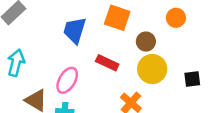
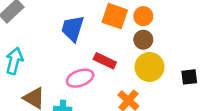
orange circle: (176, 18) -> (143, 16), moved
pink ellipse: (67, 80) -> (80, 78), moved, turned 40

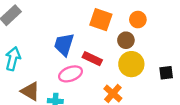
orange circle: (143, 16) -> (138, 20), moved
blue trapezoid: (73, 29) -> (64, 45), moved

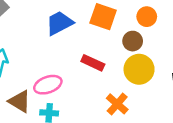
blue trapezoid: (64, 45) -> (59, 23), moved, turned 45
pink ellipse: (71, 74) -> (48, 85), moved

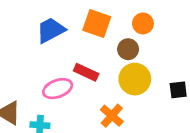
pink ellipse: (48, 85) -> (58, 89), moved

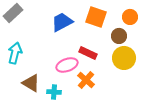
orange cross: (112, 116) -> (86, 80), moved

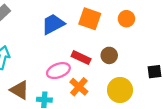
brown circle: (119, 36) -> (109, 55), moved
yellow circle: (124, 58) -> (120, 90), moved

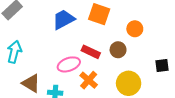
orange circle: (126, 19) -> (135, 29), moved

